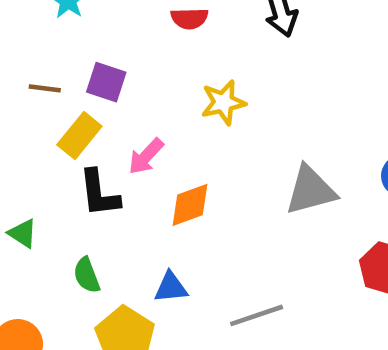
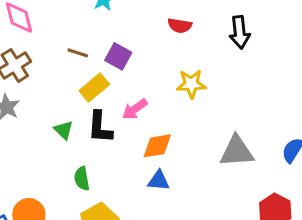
green triangle: (23, 233) -> (63, 130), moved
blue triangle: (171, 287) -> (159, 181), moved

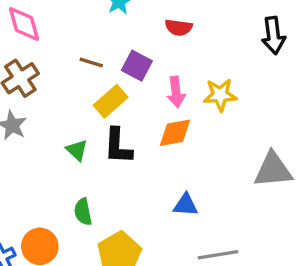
red semicircle: (180, 26) -> (179, 27), moved
pink arrow: (135, 109) -> (176, 92), moved, turned -60
orange diamond: (157, 146) -> (175, 133), moved
green semicircle: (82, 178) -> (83, 212), moved

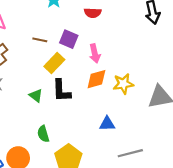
yellow star: (220, 95) -> (123, 84), moved

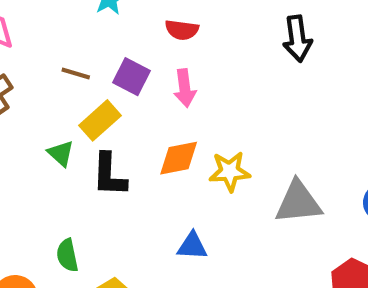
pink arrow: (95, 53) -> (185, 88), moved
green triangle: (36, 96) -> (61, 153), moved

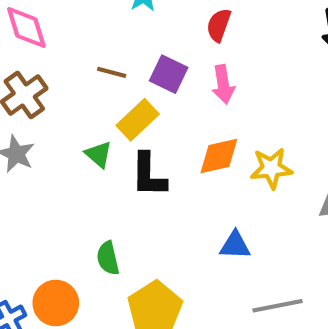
red semicircle: (182, 30) -> (219, 25), turned 104

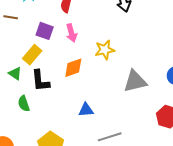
brown line: (112, 72) -> (11, 17), moved
yellow star: (271, 168) -> (105, 50), moved
green semicircle: (108, 258) -> (24, 104), moved

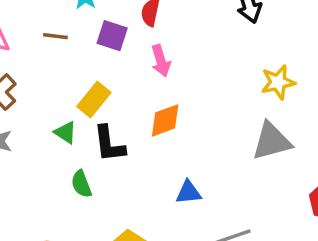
purple square: (45, 31) -> (112, 36), moved
yellow star: (105, 50) -> (278, 82), moved

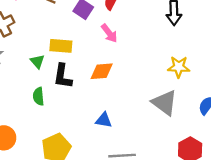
pink arrow: (161, 61) -> (109, 33), turned -36
yellow rectangle: (94, 99) -> (61, 46), turned 40
gray triangle: (272, 141) -> (165, 103), turned 36

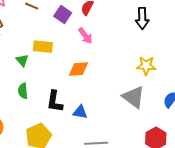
black L-shape: (63, 76) -> (55, 101), moved

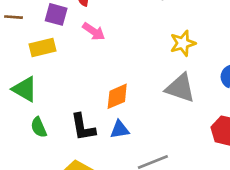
yellow rectangle: (43, 47) -> (42, 47), moved
green triangle: (22, 60) -> (25, 89), size x1.5
orange diamond: (79, 69) -> (117, 96), moved

